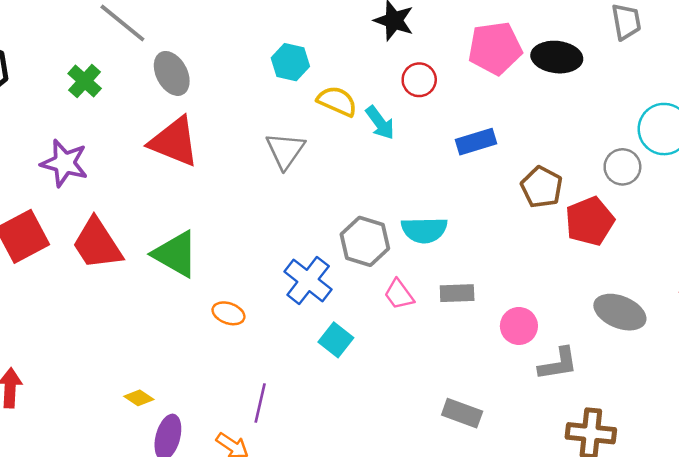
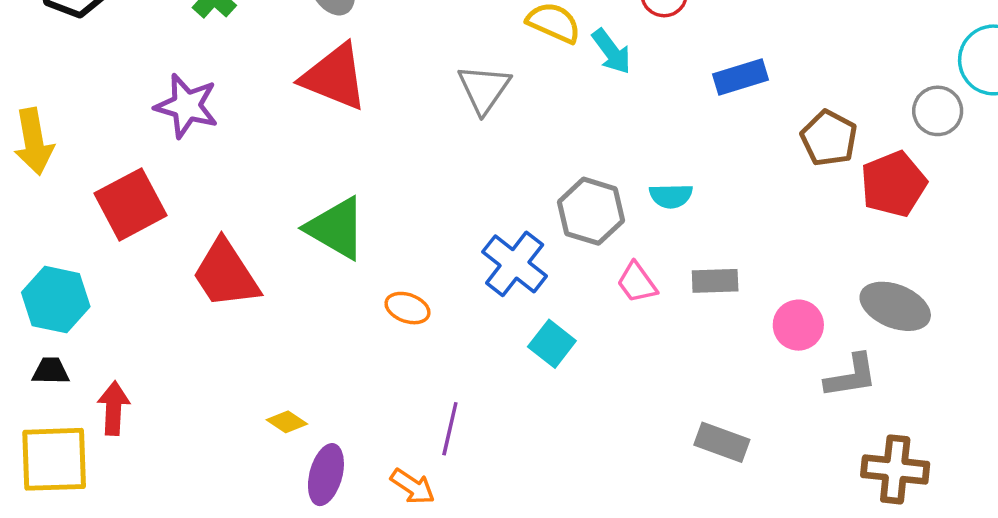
cyan semicircle: (424, 230) -> (671, 196), size x0.7
red trapezoid: (97, 244) -> (226, 274), moved
gray ellipse: (620, 312) -> (895, 306), moved

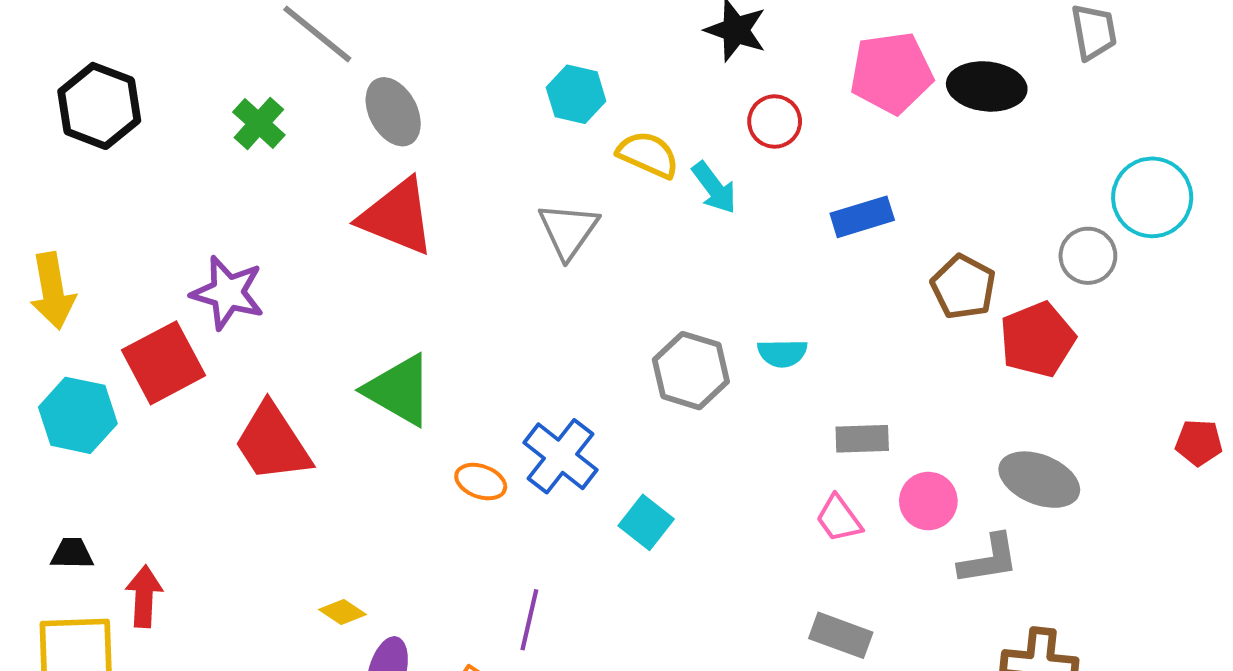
purple star: (187, 106) -> (228, 293), moved
blue cross: (515, 264) -> (561, 456), moved
gray rectangle: (715, 281) -> (862, 439), moved
pink trapezoid: (637, 283) -> (839, 519), moved
cyan hexagon: (56, 300) -> (78, 415), moved

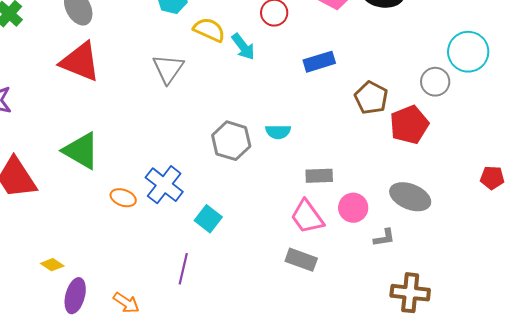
pink trapezoid: (839, 519) -> (307, 217), size x1.4
gray L-shape: (989, 559) -> (384, 238), size x0.7
purple line: (529, 620) -> (183, 269), moved
gray rectangle: (841, 635) -> (301, 260), moved

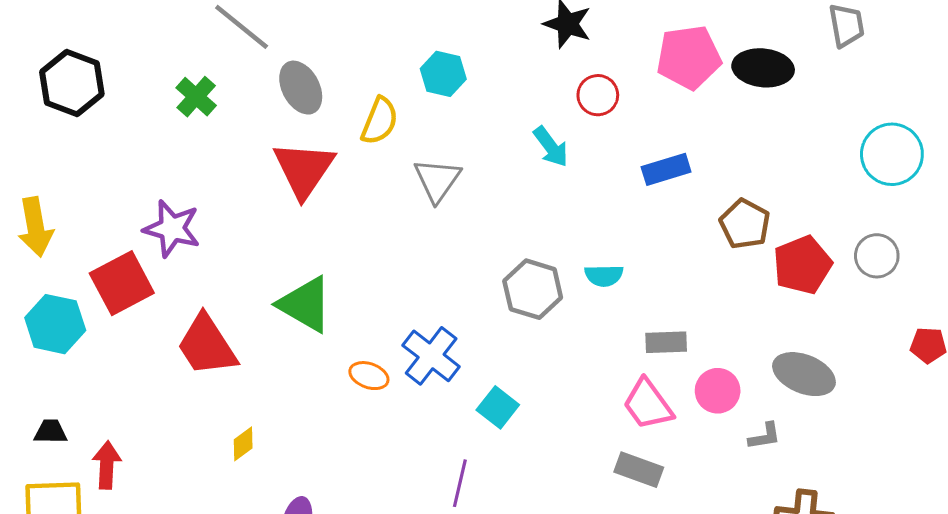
yellow semicircle: (209, 30) -> (380, 121), moved, turned 88
red triangle: (80, 62) -> (304, 169), turned 42
gray circle: (435, 82) -> (877, 256), moved
yellow diamond: (52, 265) -> (243, 444), moved, turned -70

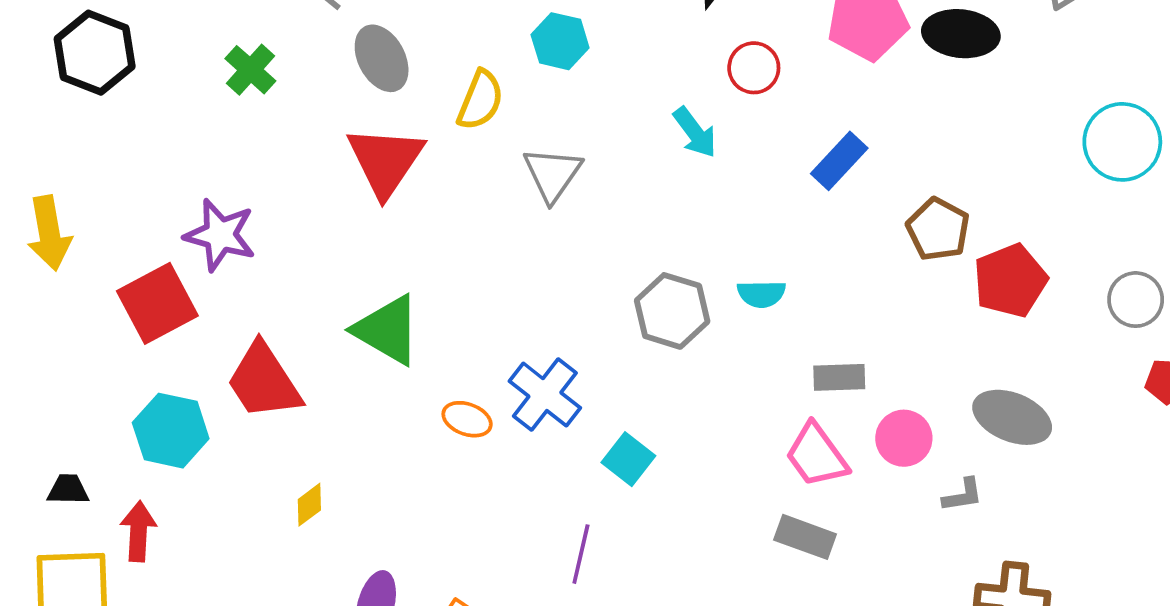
blue rectangle: (666, 169) -> (839, 161), turned -30
gray circle: (877, 256) -> (1136, 300), moved
cyan hexagon: (55, 324) -> (171, 431), moved

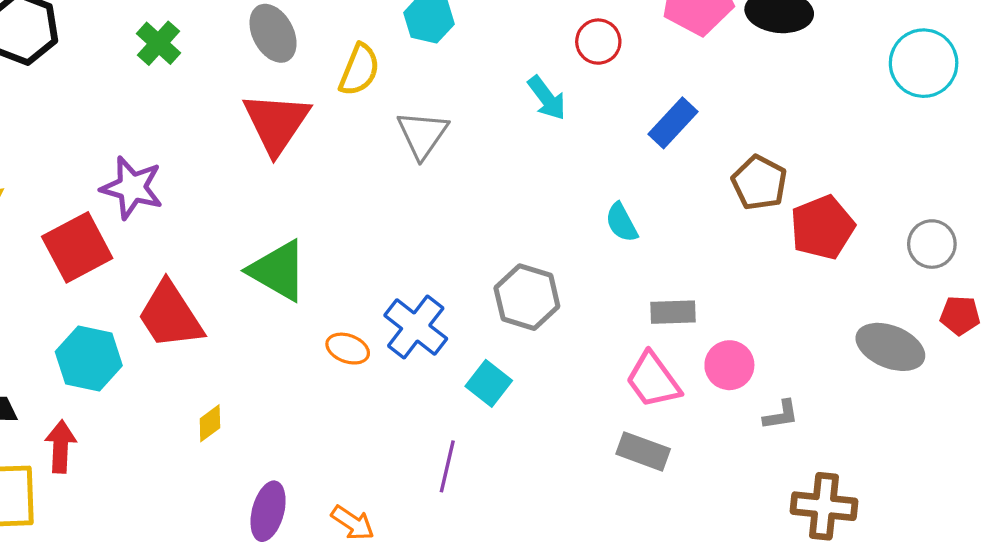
cyan circle: (1122, 142) -> (924, 63), moved
cyan semicircle: (761, 294) -> (622, 222), moved, turned 63
gray hexagon: (672, 311) -> (527, 297), moved
gray ellipse: (1012, 417) -> (890, 347), moved

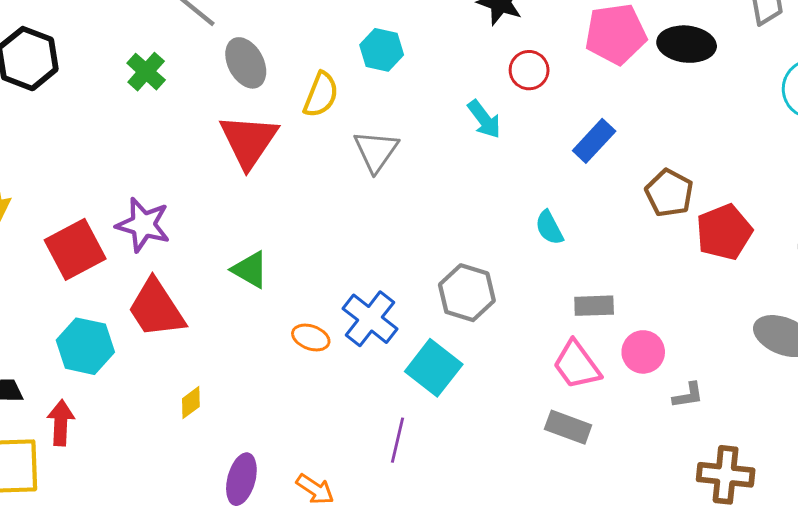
purple star: (132, 188) -> (143, 225), moved
green triangle: (278, 271) -> (250, 270), size x0.7
cyan square: (489, 383) -> (434, 368), size x1.4

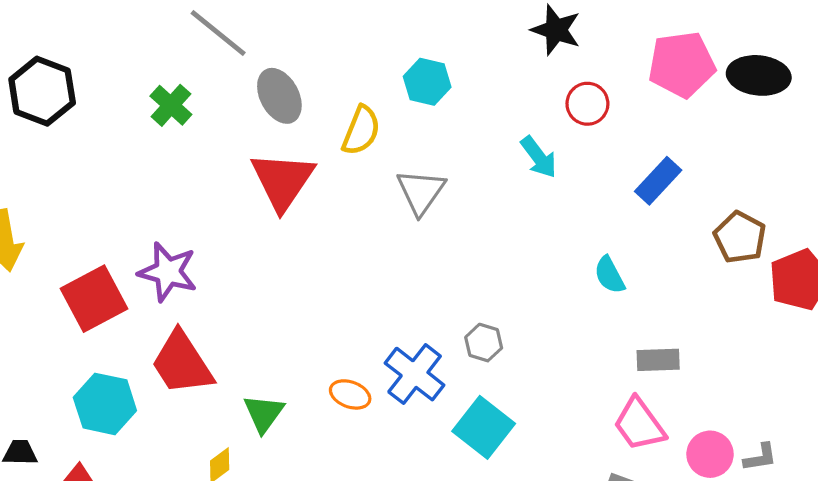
green triangle: (250, 270) -> (264, 413), moved, turned 36
gray hexagon: (467, 293) -> (484, 343), moved, size x0.6
pink circle: (643, 352) -> (710, 454), moved

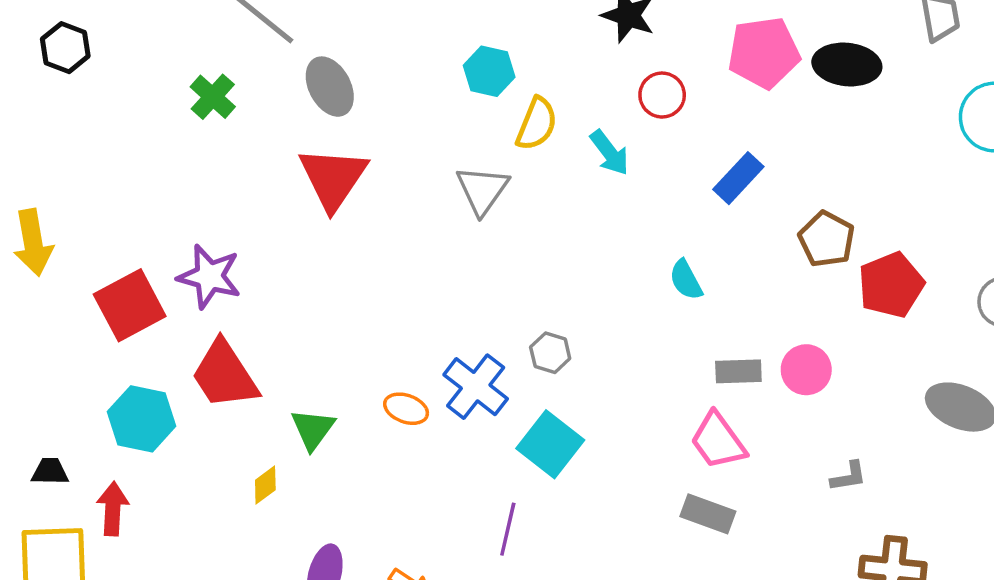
black hexagon: (42, 91) -> (65, 48), moved, size x0.7
yellow semicircle: (361, 130) -> (537, 124), moved
pink circle: (710, 454) -> (806, 370), moved

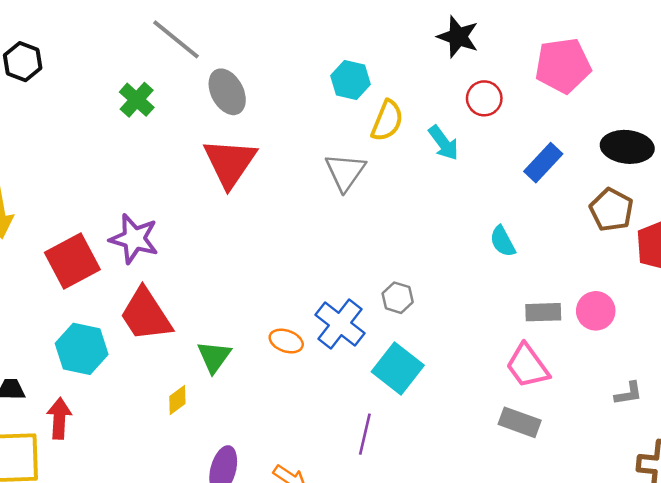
black ellipse: (847, 65) -> (627, 147), moved

